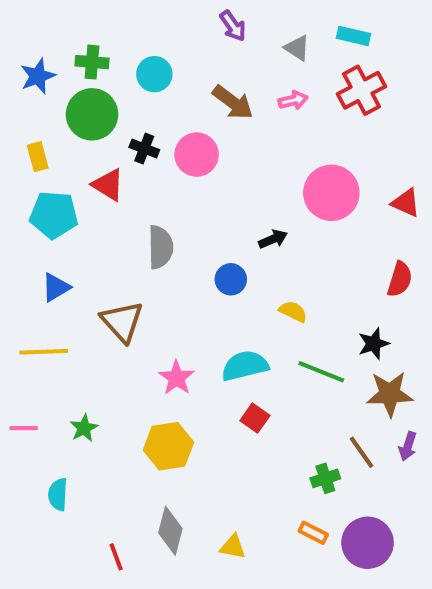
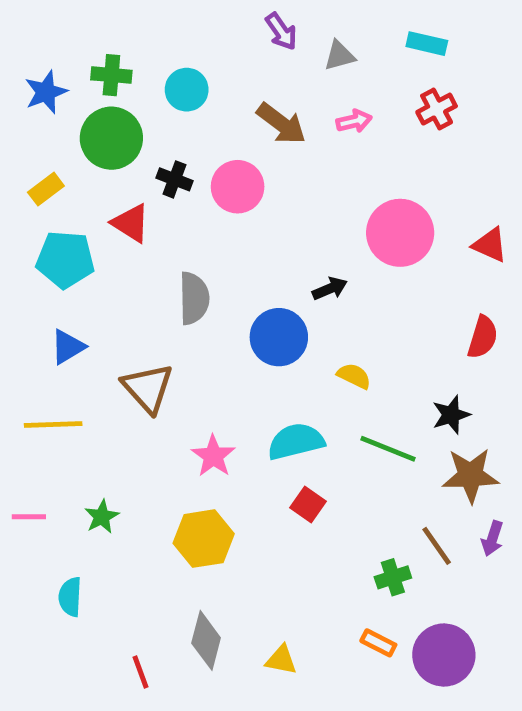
gray triangle: (297, 48) -> (339, 56), moved, turned -48
red cross: (362, 90) -> (437, 109), size x0.7
yellow rectangle: (38, 157) -> (46, 189), turned 68
blue circle: (231, 279) -> (279, 337), size x1.5

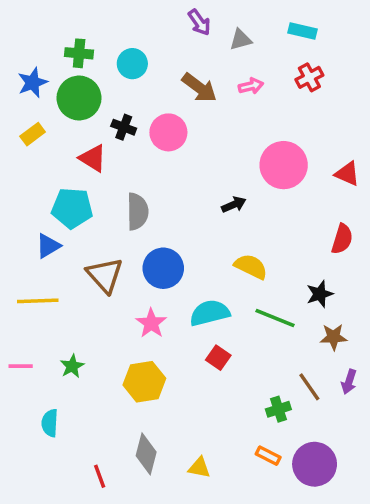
blue star: (46, 92) -> (33, 83), moved
cyan pentagon: (65, 259) -> (72, 208), moved
blue circle: (279, 337) -> (163, 268), moved
yellow semicircle: (354, 376) -> (251, 266), size x1.4
brown star: (471, 475) -> (333, 337), size x0.7

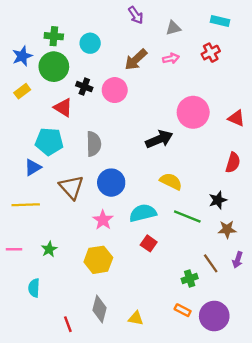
cyan rectangle: (303, 31) -> (220, 21), moved
gray triangle: (241, 40) -> (173, 28), moved
brown arrow: (199, 88) -> (136, 60), turned 100
black arrow: (234, 205) -> (159, 139), size x1.6

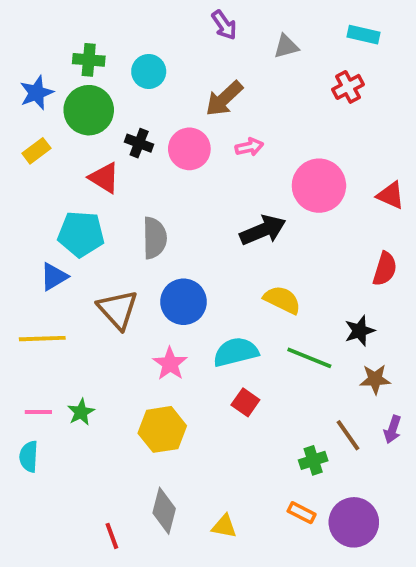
pink arrow: (171, 58) -> (249, 147), moved
pink line: (14, 249) -> (38, 412), moved
cyan semicircle: (34, 288) -> (29, 457), moved

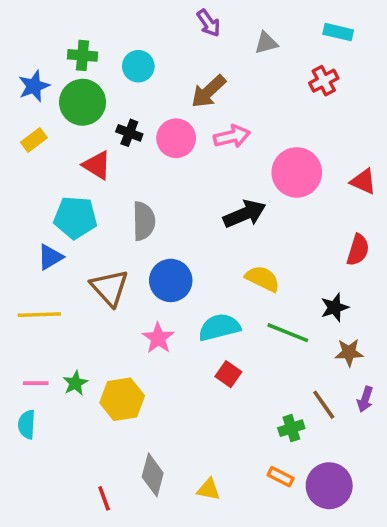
pink arrow: (249, 147) -> (232, 136), size x1.4
yellow hexagon: (162, 429) -> (122, 399), moved

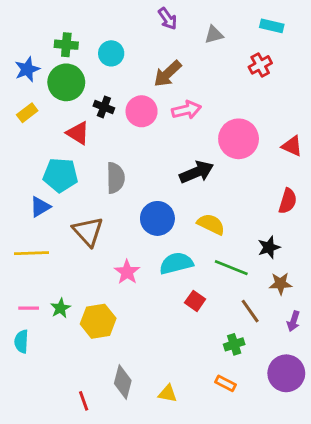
blue circle: (171, 280) -> (157, 218), moved
red square: (228, 374) -> (195, 301), moved
brown line: (324, 405) -> (250, 311), moved
purple circle: (329, 486) -> (286, 373), moved

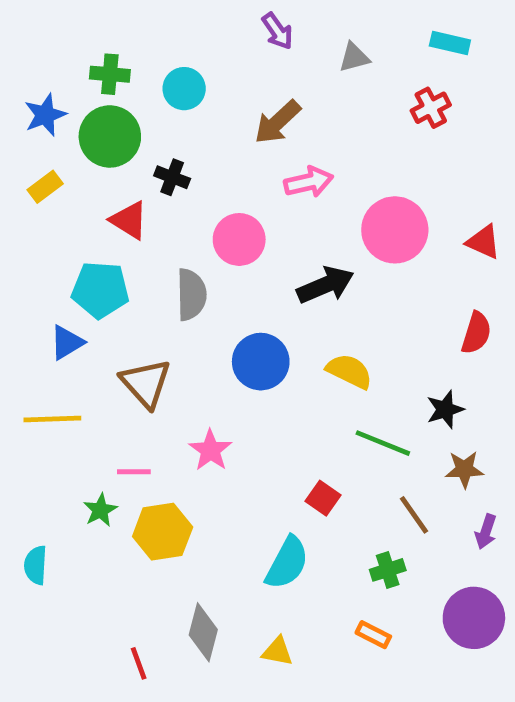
pink circle: (142, 111) -> (239, 239), moved
cyan semicircle: (176, 263) -> (287, 563), moved, turned 132
pink line: (29, 308) -> (134, 472), moved

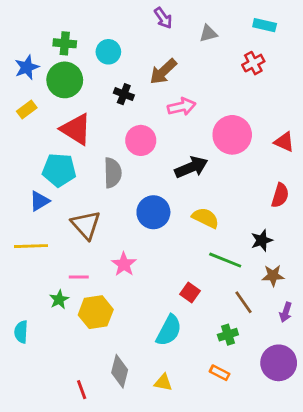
black cross: (172, 177) -> (124, 94), moved
red triangle: (129, 220) -> (76, 129), size x1.4

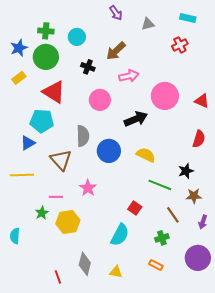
gray semicircle: (113, 173) -> (83, 136), moved

